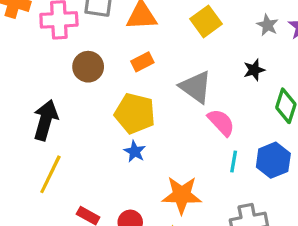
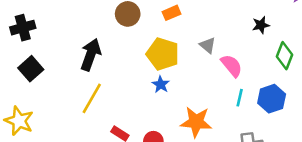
gray triangle: (196, 87) -> (208, 45), moved, size x0.6

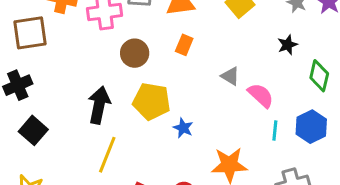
orange rectangle: (171, 13) -> (184, 45), turned -36
yellow pentagon: (163, 54) -> (151, 101), moved

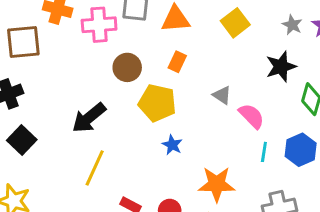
black star: (288, 45) -> (281, 67), size x1.5
yellow pentagon: (151, 101) -> (157, 103), moved
black arrow: (99, 105) -> (89, 118), turned -144

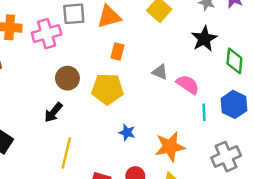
brown circle: (127, 67) -> (67, 78), moved
black arrow: (89, 118) -> (53, 112), size x0.7
blue star: (172, 145) -> (127, 132), moved

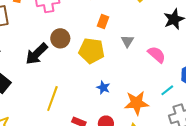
gray triangle: (160, 72) -> (127, 41), moved, turned 32
black arrow: (53, 112) -> (37, 54), moved, size x1.4
cyan line: (204, 112) -> (167, 90), moved, turned 48

